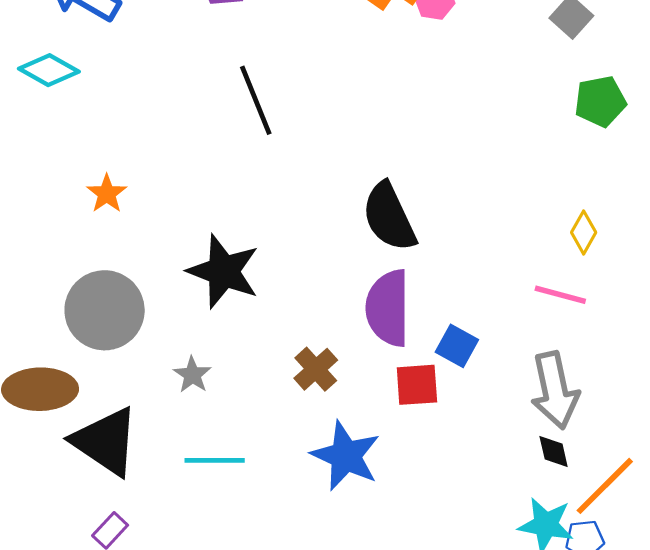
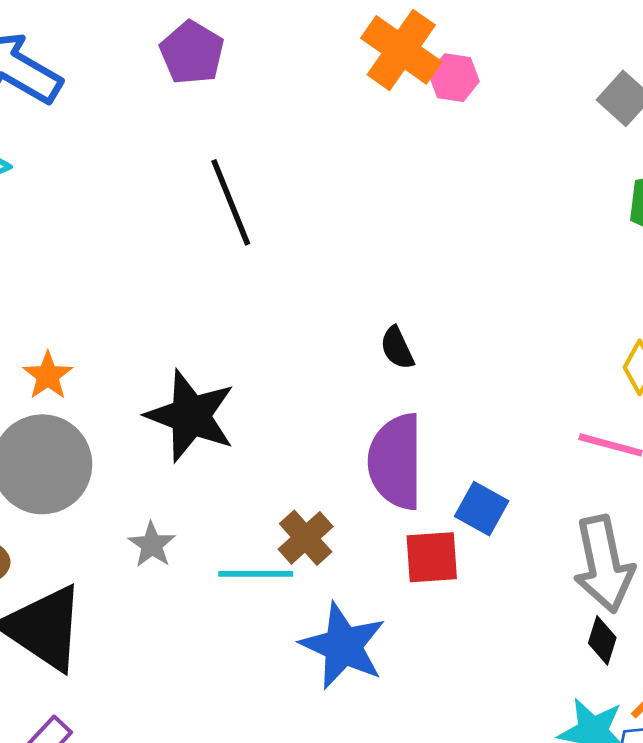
orange star: (107, 194) -> (48, 376), moved
black semicircle: (389, 217) -> (397, 348), size x0.5
black diamond: (554, 451) -> (602, 640), turned 30
cyan line: (215, 460) -> (256, 574), moved

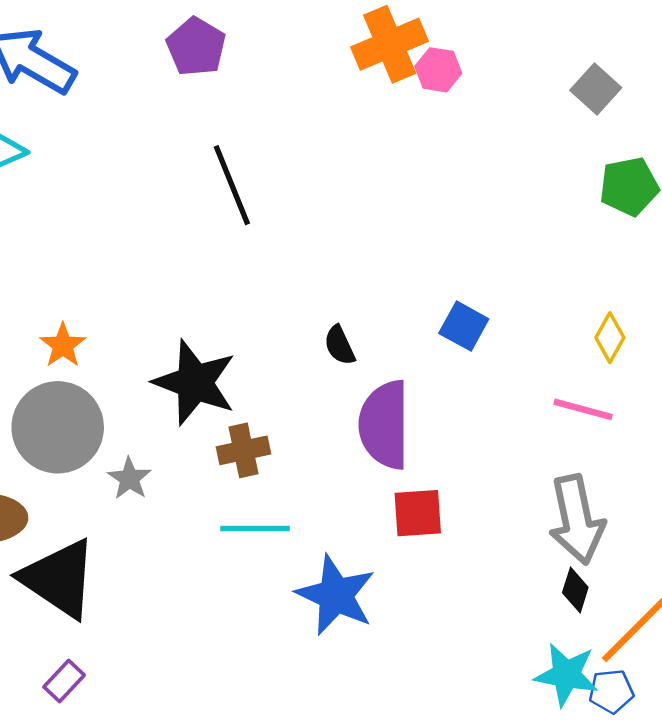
orange cross: (401, 50) -> (390, 44), turned 32
black semicircle: (397, 348) -> (340, 345), moved
blue square: (482, 509) -> (464, 326), moved
brown cross: (306, 538) -> (243, 450), moved, turned 30
gray star: (152, 545) -> (129, 479), moved

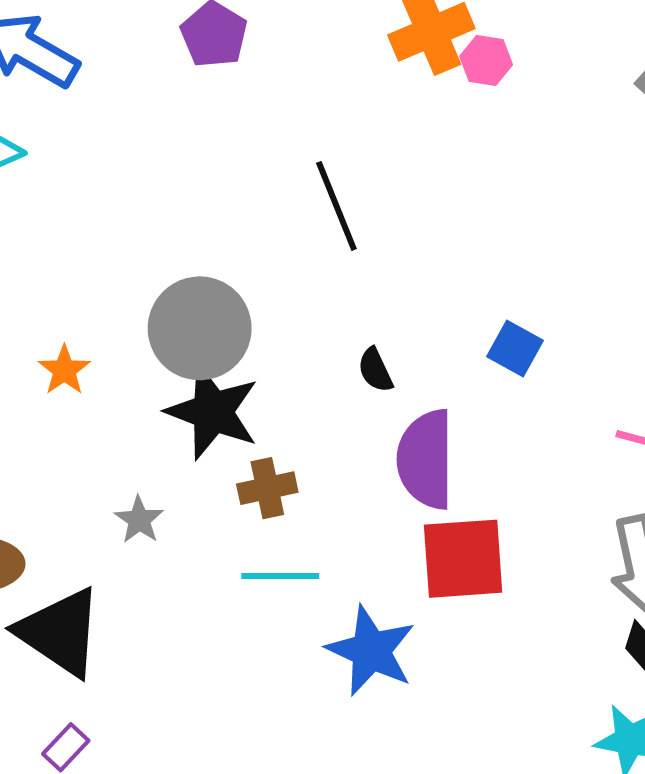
black line: (232, 185) -> (336, 206), moved
gray circle: (58, 427) -> (200, 328), moved
red square: (418, 513) -> (463, 559), size x1.5

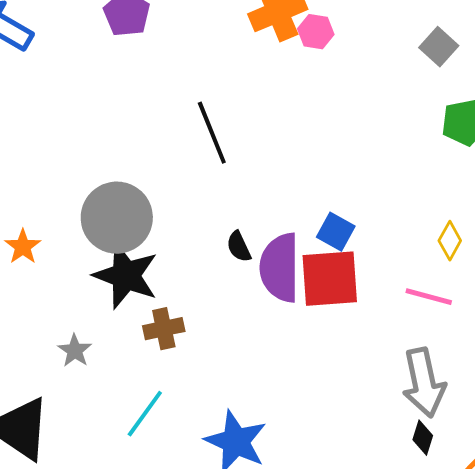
purple semicircle: (426, 459) -> (280, 268), moved
red square: (463, 559) -> (330, 279), moved
cyan line: (280, 576) -> (145, 414), moved, turned -54

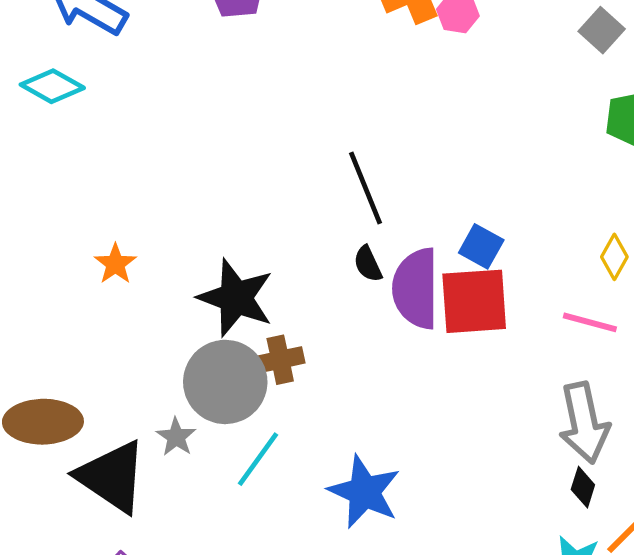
black line: (212, 133) -> (366, 188), moved
gray circle: (117, 218) -> (225, 382), moved
gray star: (75, 351) -> (176, 437), moved

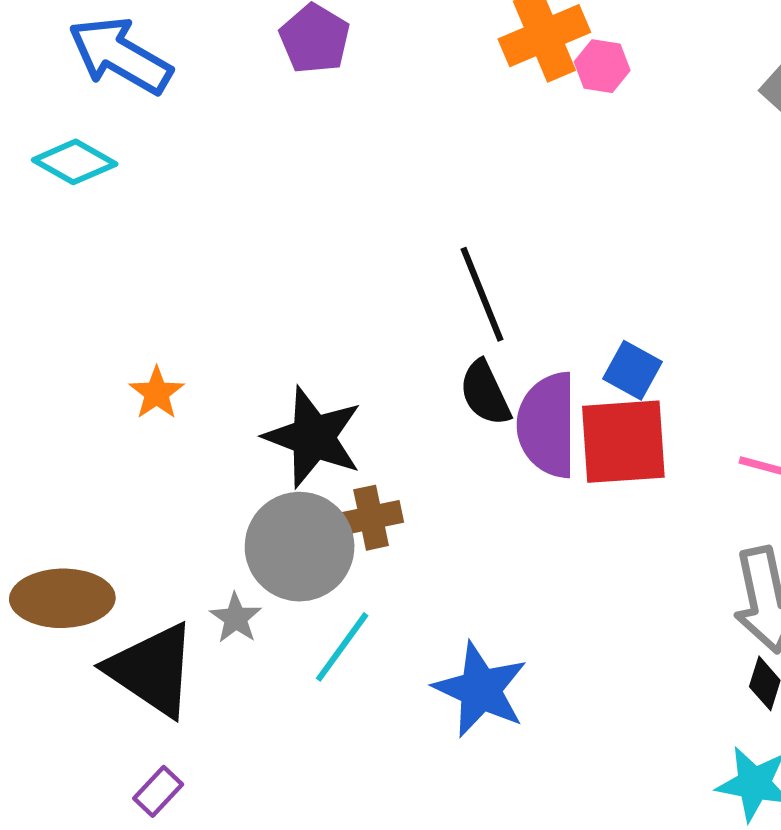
black semicircle: (368, 264) -> (485, 393), size x1.4

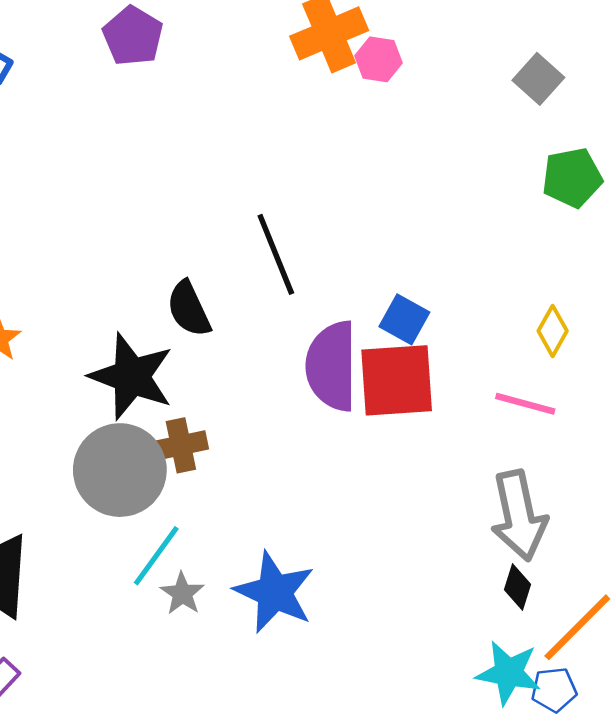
black semicircle: (485, 393) -> (189, 309), moved
gray star: (236, 618) -> (182, 594), moved

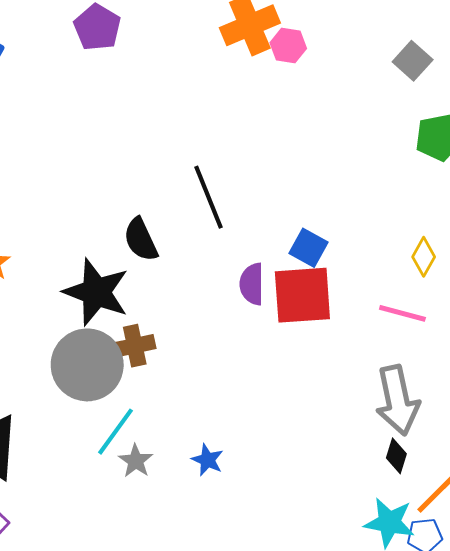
purple semicircle: (332, 366) -> (252, 284), size x0.6
blue star: (275, 592) -> (207, 460), size x0.5

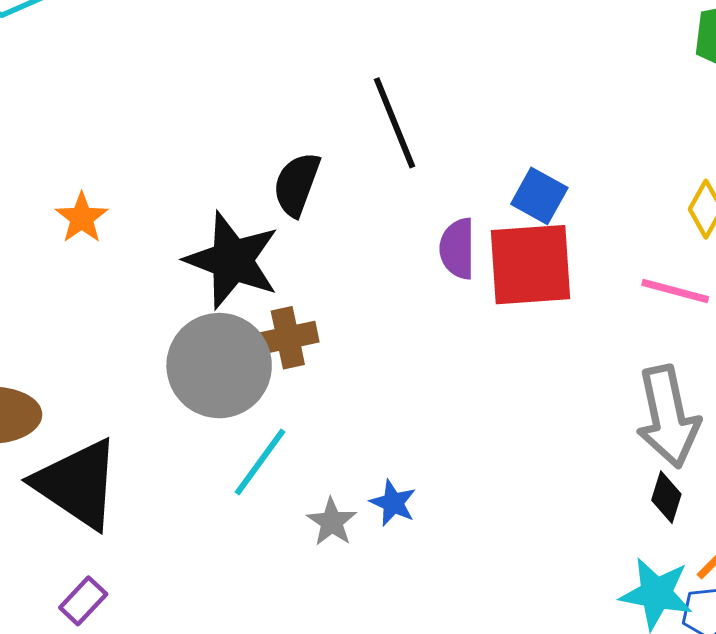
black semicircle: (141, 240) -> (297, 184), turned 45
gray star: (136, 461) -> (332, 522), moved

